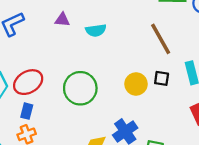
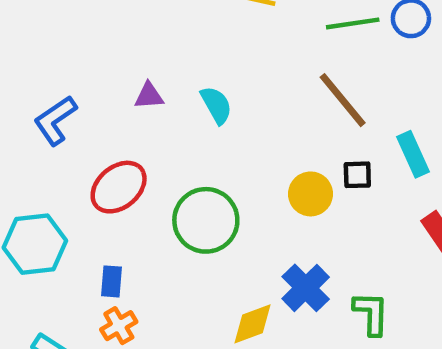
cyan semicircle: (96, 30) -> (216, 105), turned -102
red ellipse: (28, 82) -> (119, 187), moved

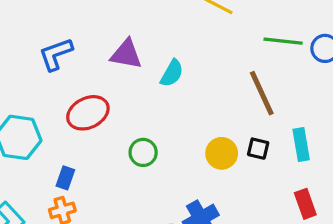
purple triangle: (149, 96) -> (126, 54), size x1.5
cyan semicircle: (216, 105) -> (172, 73), turned 44
green circle: (206, 220) -> (143, 152), size x0.6

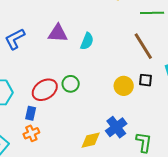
red ellipse: (88, 113) -> (45, 90), moved
green circle: (143, 152) -> (71, 84), moved

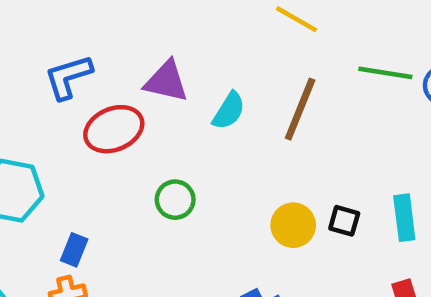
brown line: (143, 46) -> (300, 109), moved, turned 44
red ellipse: (45, 90) -> (114, 129), moved

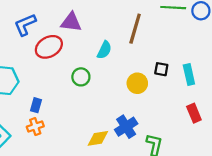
cyan semicircle: (229, 111) -> (104, 50), moved
black square: (344, 221) -> (161, 69), moved

